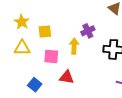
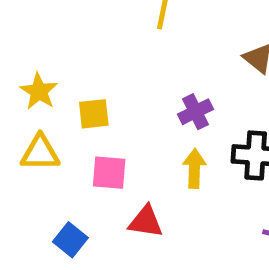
yellow arrow: (74, 46) -> (194, 169), moved

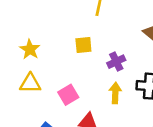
yellow square: (94, 114) -> (83, 45), moved
pink square: (109, 173) -> (68, 95), turned -36

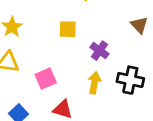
purple cross: (116, 62) -> (99, 51), turned -36

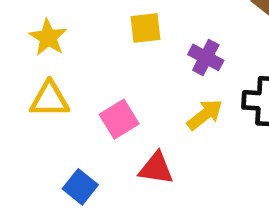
yellow arrow: (94, 83) -> (205, 115), turned 50

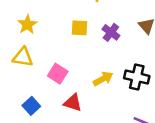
purple cross: (206, 57) -> (111, 32), moved
pink square: (119, 119) -> (58, 74), turned -36

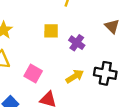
purple cross: (111, 32) -> (77, 43), moved

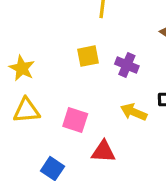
yellow arrow: (75, 76) -> (134, 112), turned -114

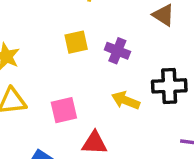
pink square: (75, 120) -> (64, 110), turned -30

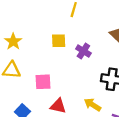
yellow arrow: (126, 100) -> (92, 105), moved

